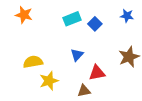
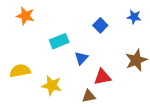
cyan rectangle: (72, 19) -> (59, 41), moved
yellow semicircle: (33, 62) -> (20, 71), moved
yellow star: (49, 81) -> (52, 85), turned 30

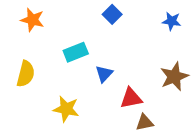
blue square: (100, 25) -> (112, 14), moved
yellow semicircle: (20, 71) -> (26, 74), moved, turned 114
brown triangle: (89, 96) -> (145, 122), moved

